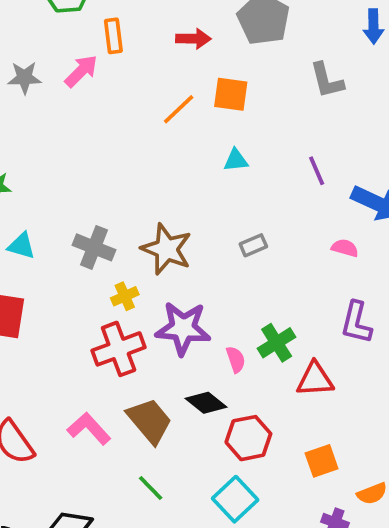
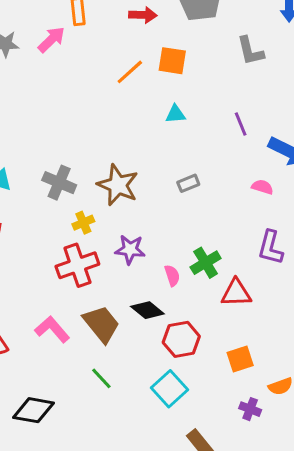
purple star: (183, 328) -> (130, 249), size x0.7

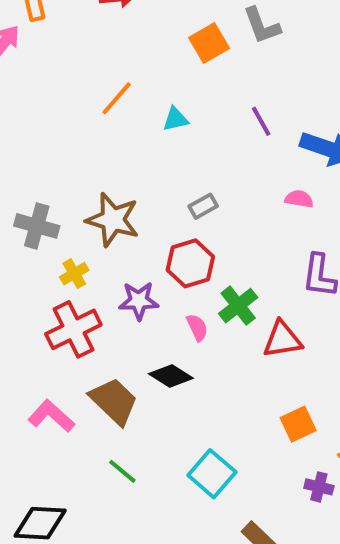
orange square: (172, 61) -> (209, 43), moved, turned -32
orange line: (130, 72) -> (117, 98), moved
red hexagon: (181, 339) -> (190, 263), moved

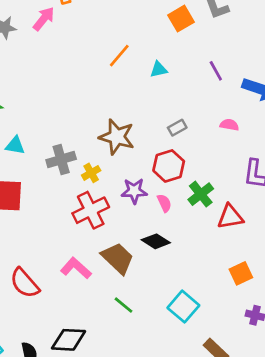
pink semicircle: (299, 199) -> (229, 125), moved
gray cross: (37, 226) -> (61, 160), moved, turned -32
pink semicircle: (197, 327) -> (164, 203), moved

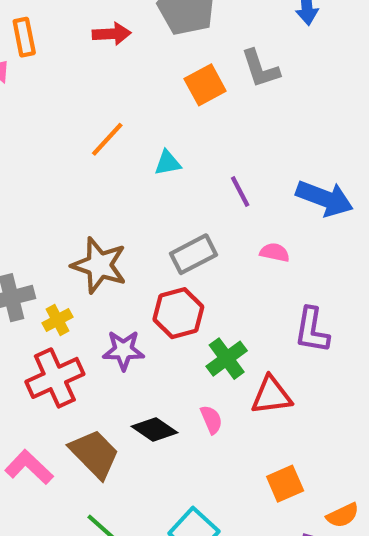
purple line: (216, 71) -> (240, 192), moved
gray rectangle: (177, 128) -> (193, 254), size x1.5
pink semicircle: (164, 203) -> (211, 420), moved

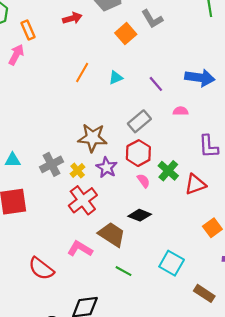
purple star: (124, 350) -> (107, 167), moved, turned -30
pink semicircle: (211, 420) -> (143, 181), moved

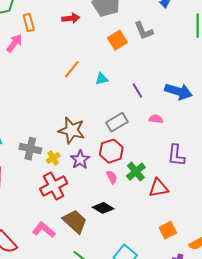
gray cross: (51, 164) -> (30, 149), turned 30

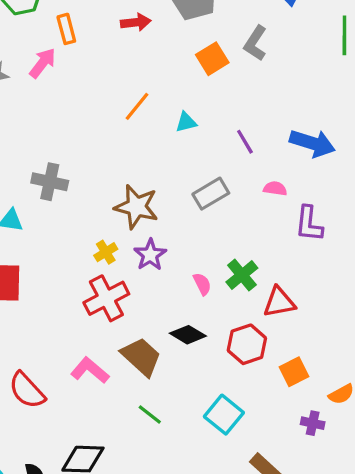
gray L-shape: (144, 31) -> (255, 43), turned 55
gray cross: (30, 149) -> (50, 182), moved
red hexagon: (111, 151) -> (247, 344), moved
purple L-shape: (176, 155) -> (309, 224), moved

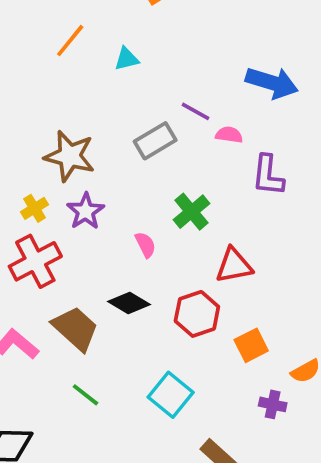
purple line: (245, 142) -> (196, 111), moved, turned -30
green cross: (242, 275) -> (192, 212), moved

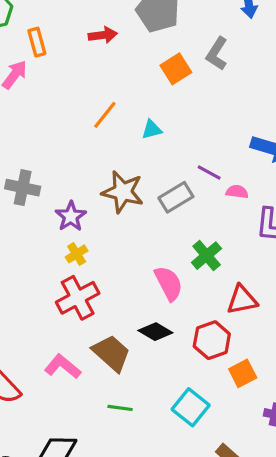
brown star: (70, 156) -> (123, 192), moved
purple star: (86, 211) -> (71, 216), moved
pink semicircle: (145, 245) -> (169, 283), size x1.6
orange square: (251, 345) -> (243, 373), moved
green line: (85, 395) -> (120, 408), turned -30

